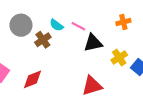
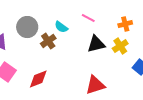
pink line: (78, 26) -> (88, 18), moved
yellow cross: (119, 58) -> (120, 46), moved

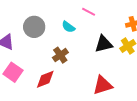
pink line: (88, 18) -> (89, 12), moved
brown cross: (48, 41) -> (60, 55), moved

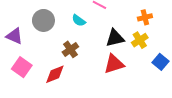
red triangle: (103, 85) -> (114, 64), moved

